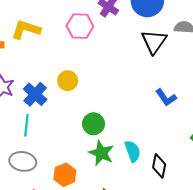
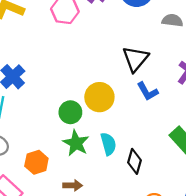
black triangle: (154, 42) -> (135, 59), moved
yellow circle: (68, 81) -> (99, 97), moved, size x1.4

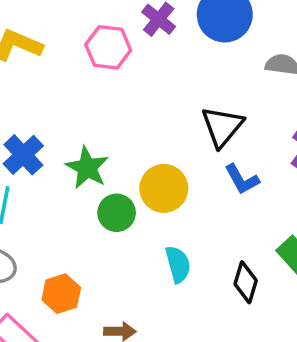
green star: (76, 143) -> (87, 168), moved
black diamond: (134, 161) -> (246, 282), moved

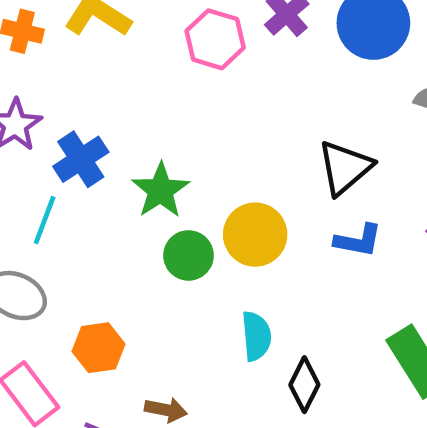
blue L-shape: (242, 179) -> (358, 240), turned -60
black diamond: (246, 282) -> (304, 385), moved

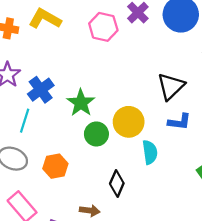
cyan semicircle: (256, 336) -> (150, 152), moved
orange hexagon: (98, 348) -> (55, 166), moved
black diamond: (304, 385) -> (117, 183), moved

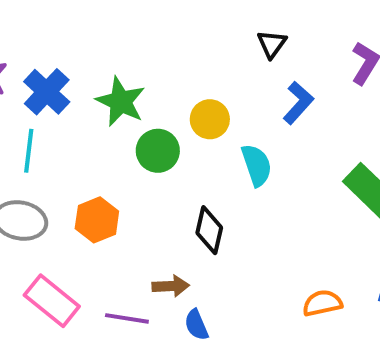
black triangle: (171, 86) -> (272, 44), size x0.6
yellow circle: (129, 122) -> (210, 119), size x0.7
blue L-shape: (179, 122) -> (298, 103), turned -45

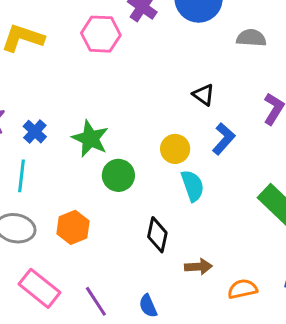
black triangle: (272, 44) -> (204, 95), turned -30
blue cross: (47, 92) -> (35, 132), size x0.7
yellow circle: (210, 119) -> (175, 149), moved
brown arrow: (171, 286) -> (198, 267), moved
purple line: (127, 318) -> (96, 301), turned 48

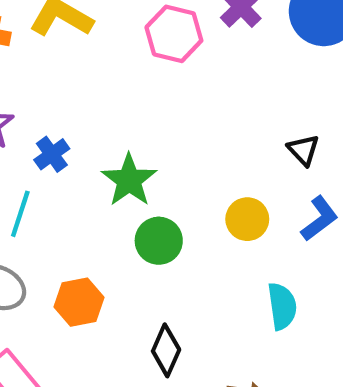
cyan semicircle: (193, 186) -> (282, 306), moved
black diamond: (157, 235) -> (166, 350), moved

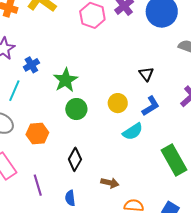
cyan semicircle: (282, 306) -> (133, 132), moved, turned 60

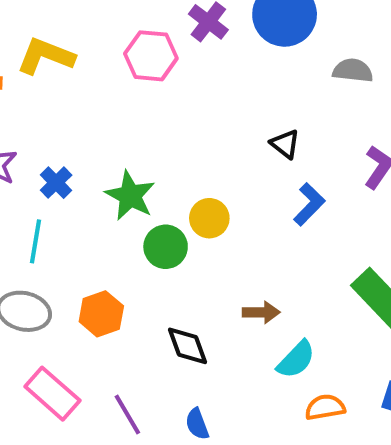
yellow circle: (118, 103) -> (209, 218), moved
cyan semicircle: (133, 132) -> (296, 360), moved
black diamond: (75, 159) -> (187, 346), turned -35
brown arrow: (110, 183) -> (261, 312), moved

